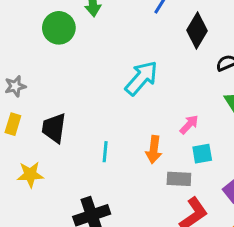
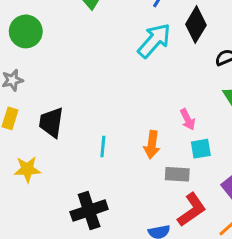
green circle: (59, 28) -> (26, 31), moved
cyan arrow: (141, 78) -> (154, 40), moved
pink arrow: (189, 124) -> (188, 119), turned 110

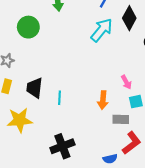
green circle: (26, 31) -> (28, 27), moved
cyan line: (103, 147) -> (59, 98), moved
yellow star: (27, 169) -> (20, 120), size x1.4

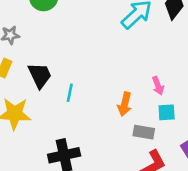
black trapezoid: (35, 88) -> (40, 75), turned 140

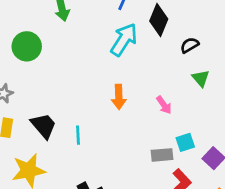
orange arrow: (125, 104) -> (119, 97), moved
cyan square: (167, 112) -> (185, 142), moved

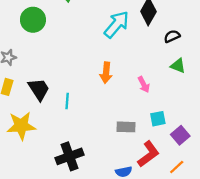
green triangle: (201, 78) -> (178, 66), turned -35
gray rectangle: (162, 155) -> (126, 127), moved

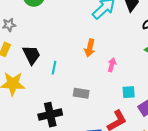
pink arrow: (144, 85) -> (112, 65), moved, turned -144
gray rectangle: (126, 127) -> (81, 93), moved

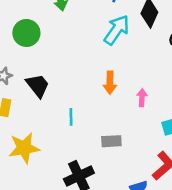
black trapezoid: (31, 55) -> (38, 85), moved

